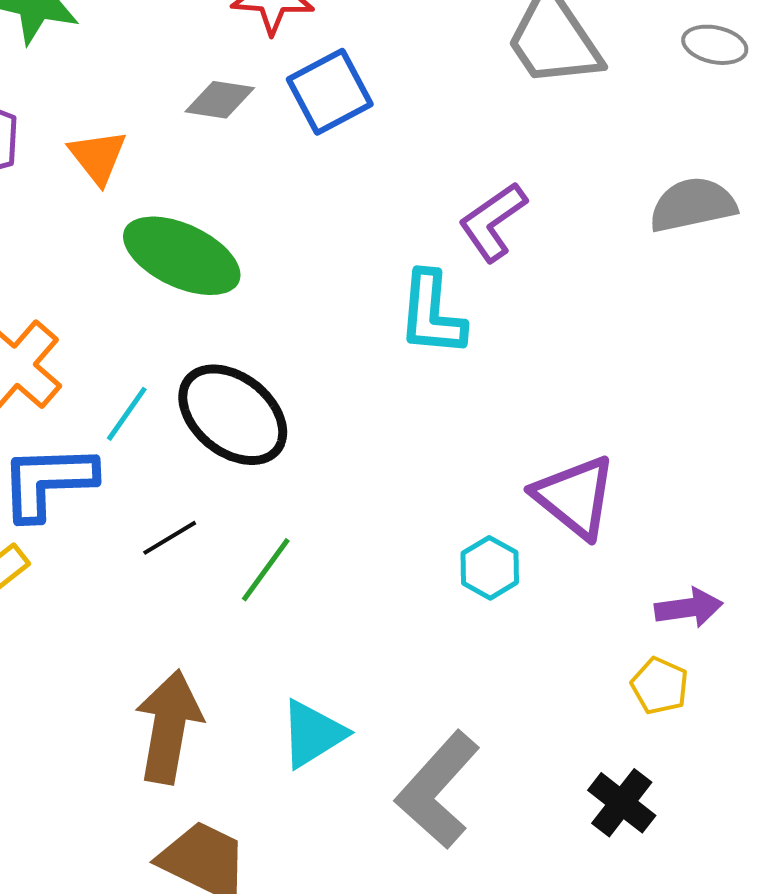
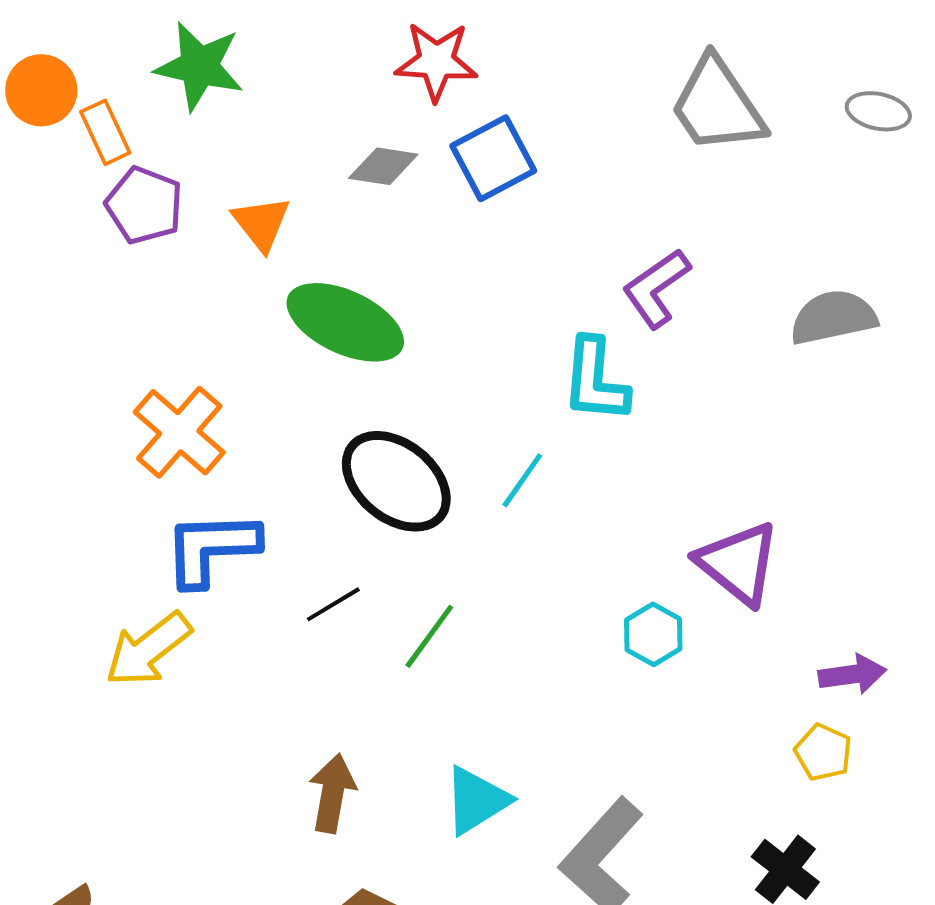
gray semicircle: (693, 205) -> (833, 317), moved
cyan line: (127, 414) -> (522, 480), moved
brown arrow: (169, 727) -> (332, 793), size x0.7

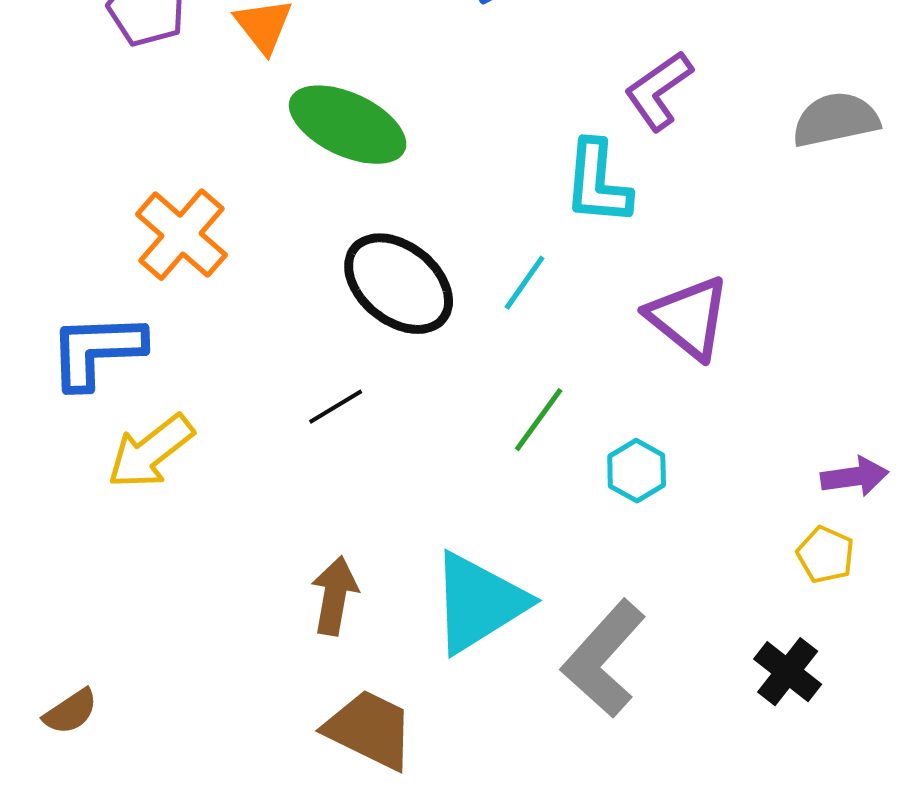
blue L-shape: (211, 548) -> (97, 351), moved
purple triangle: (738, 563) -> (689, 318), moved
cyan hexagon: (653, 634) -> (637, 471), moved
green line: (429, 636) -> (539, 420), moved
cyan triangle: (476, 800) -> (479, 603), size x1.5

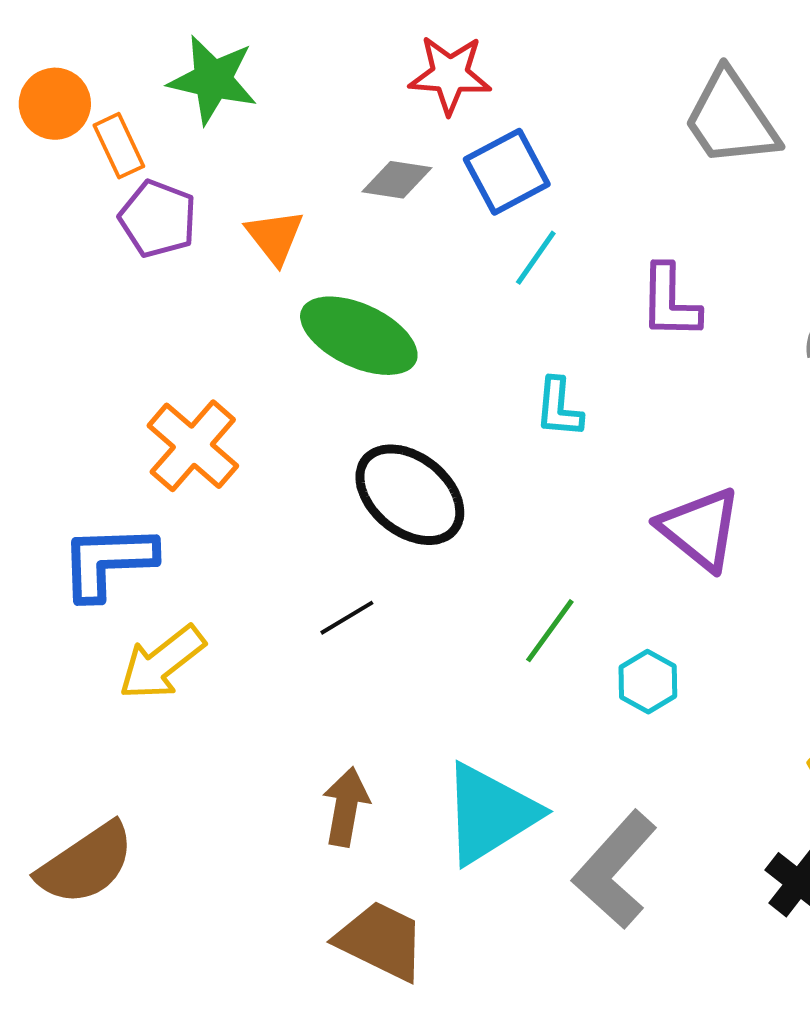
purple L-shape: (659, 91) -> (670, 302), turned -54
cyan L-shape: (598, 183) -> (559, 408), moved, size x0.7
cyan line: (525, 283) -> (536, 258), moved
brown semicircle: (71, 712) -> (86, 864), moved, size x1.8

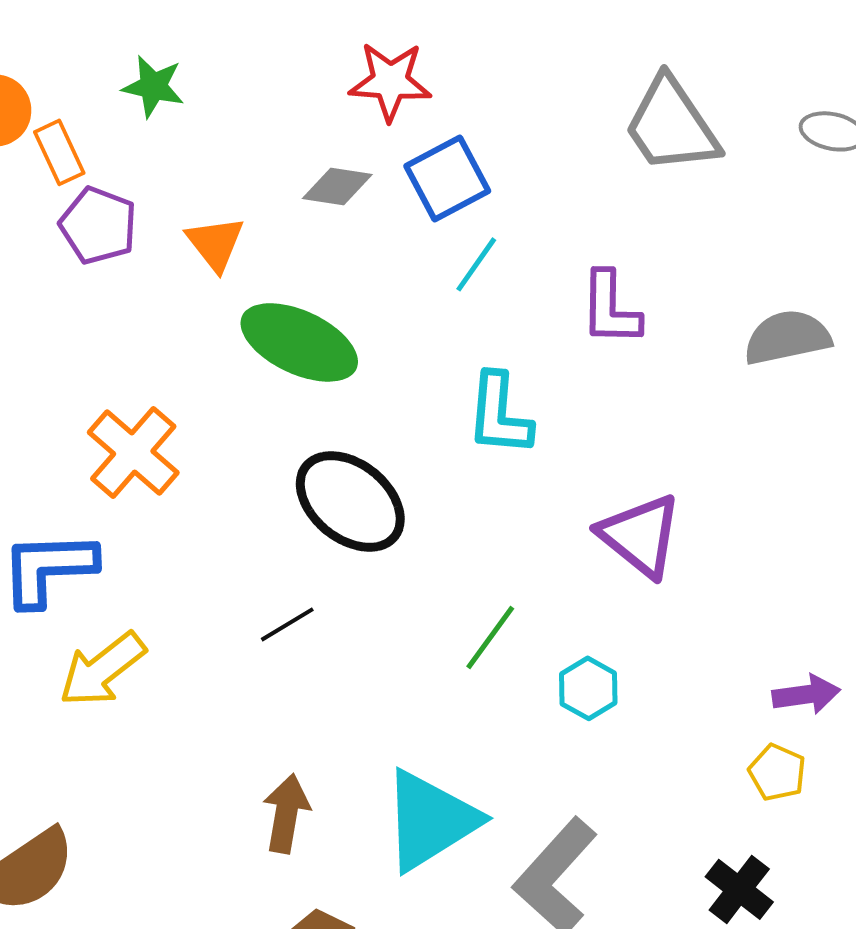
green star: (213, 80) -> (153, 86), size x0.7
cyan L-shape: (559, 408) -> (499, 414), size x1.4

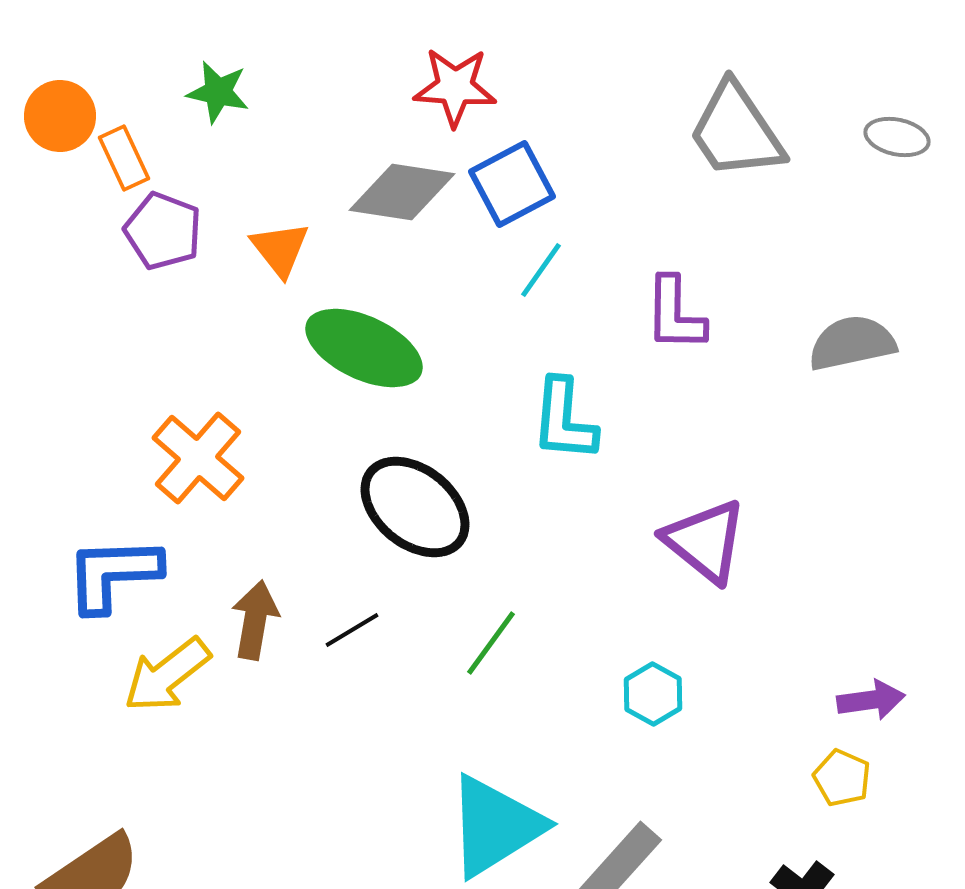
gray diamond: (337, 186) -> (402, 192), size x1.5
green line: (490, 637) -> (491, 643), moved
brown arrow: (286, 813) -> (255, 620), moved

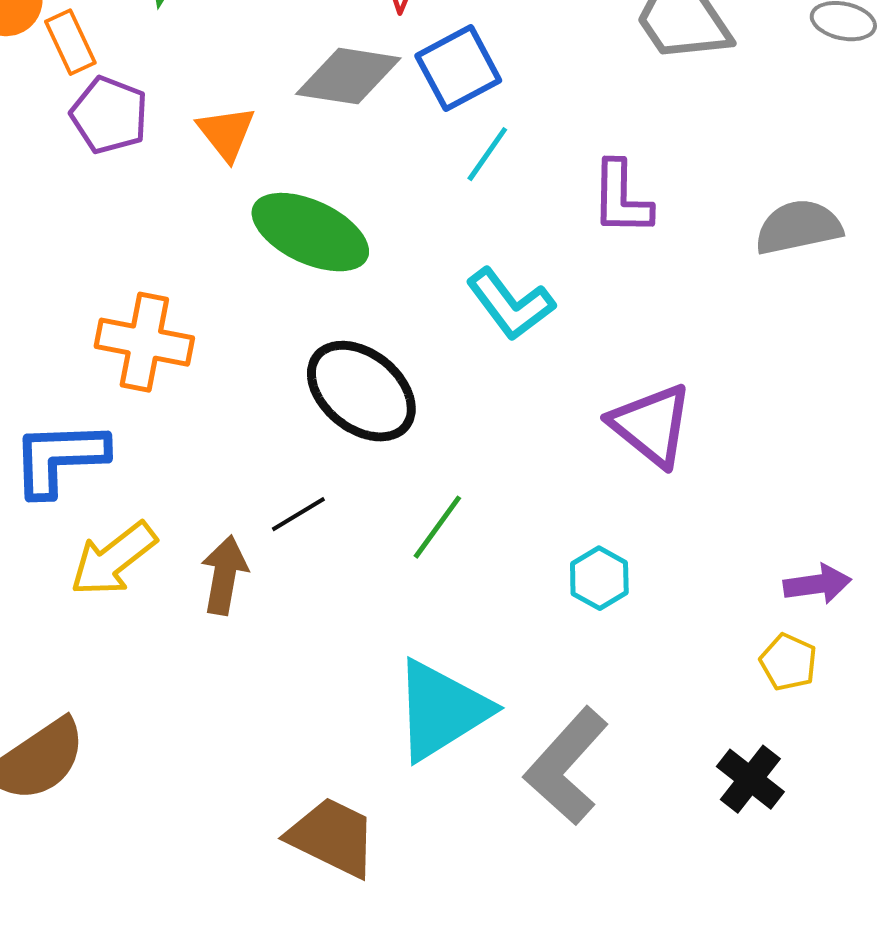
cyan L-shape: (564, 420) -> (510, 304), turned -42
orange cross: (198, 458) -> (144, 342), turned -30
brown arrow: (255, 620) -> (224, 575), moved

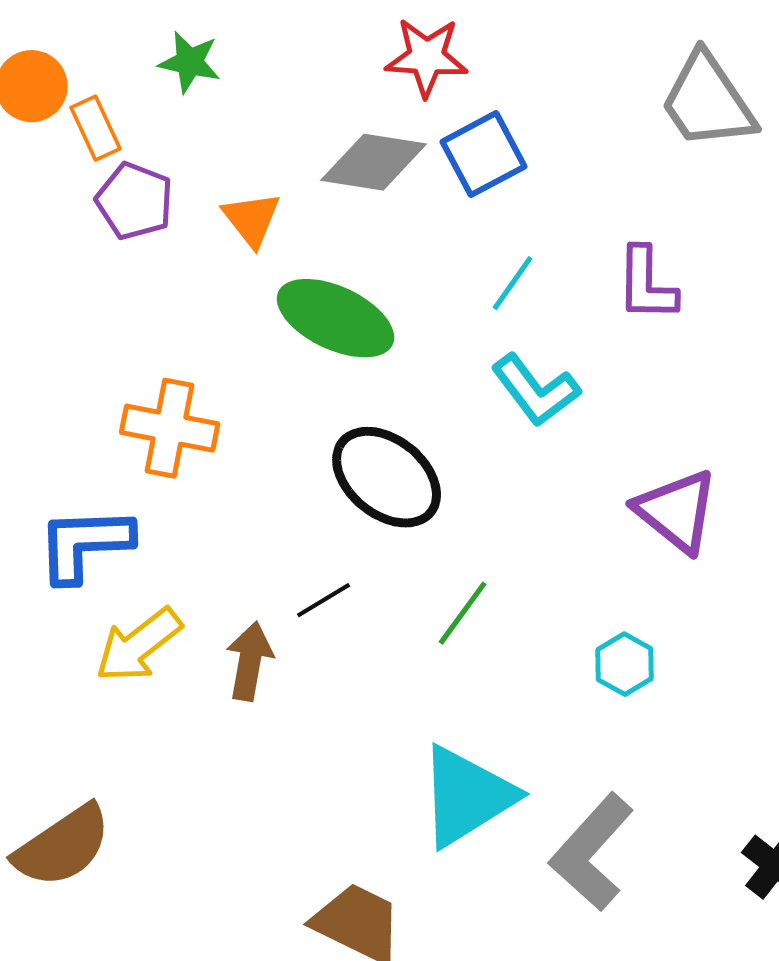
cyan line: (487, 154) -> (513, 283), moved

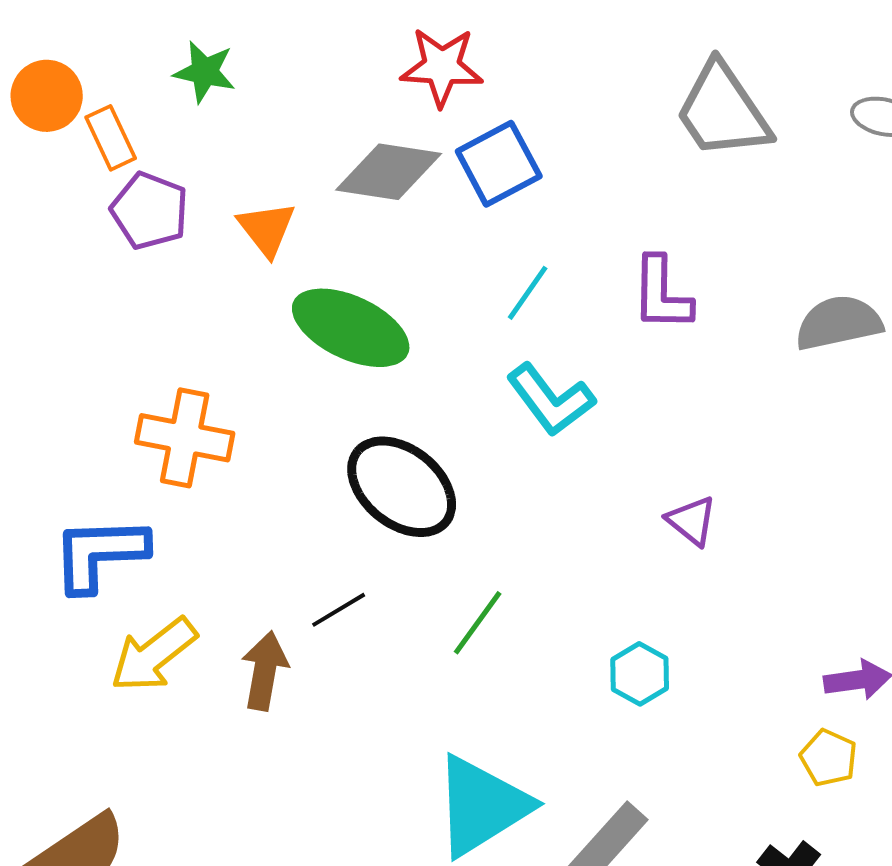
purple triangle: (677, 511) -> (692, 521), size x0.6

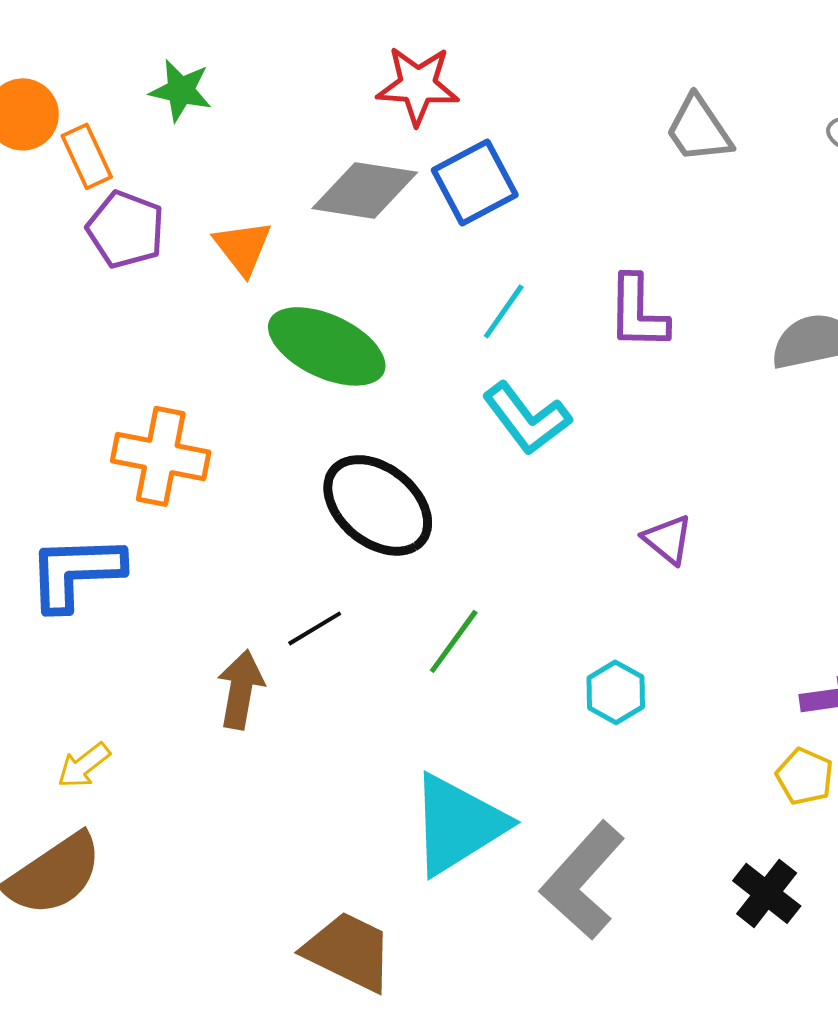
gray trapezoid: (723, 111) -> (699, 129), size x0.7
yellow arrow: (154, 655) -> (84, 765), moved, size x0.6

